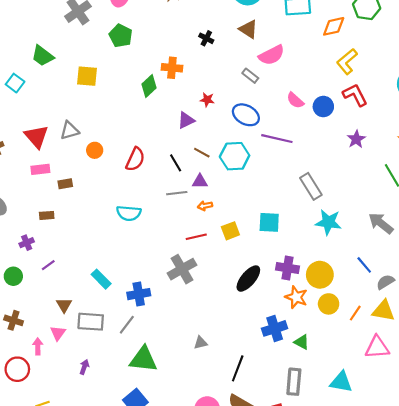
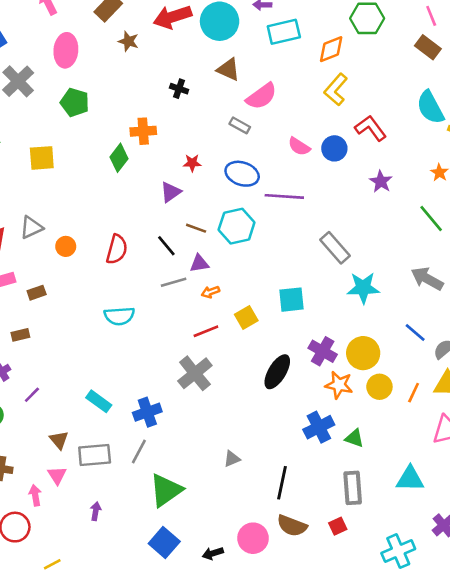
yellow L-shape: (347, 62) -> (336, 90), moved
purple cross: (287, 268) -> (323, 351), turned 30
green triangle: (143, 359) -> (166, 490), turned -32

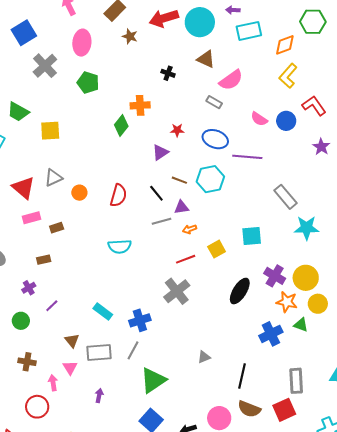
yellow square: (42, 158) -> (50, 131), moved
green triangle: (354, 438) -> (301, 325), moved
red square: (338, 526) -> (284, 410), size x1.6

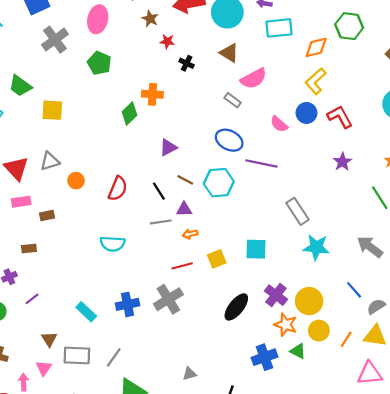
blue circle: (286, 121) -> (306, 113), moved
red star: (177, 130) -> (167, 41), moved
blue cross: (140, 320) -> (127, 304), moved

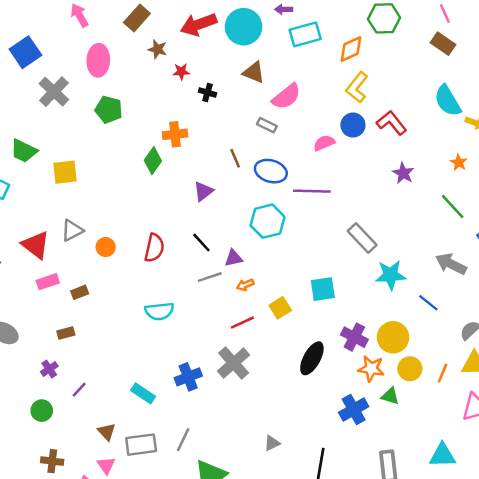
pink semicircle: (279, 124) -> (324, 143), turned 126
brown line: (185, 180) -> (235, 158), moved, turned 49
blue line: (354, 290) -> (428, 303), moved

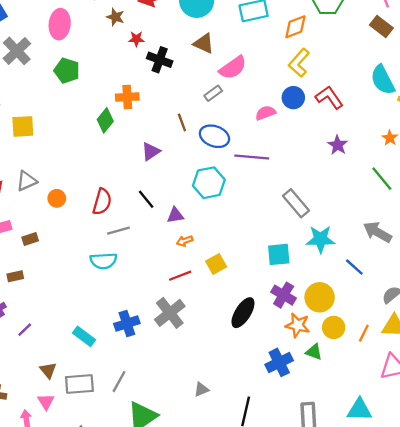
black cross: (208, 92) -> (160, 60), size x1.5
gray rectangle: (267, 125) -> (213, 93), turned -66
gray line: (210, 277) -> (118, 231), moved
cyan square: (323, 289) -> (279, 254), moved

